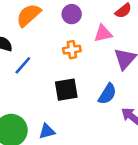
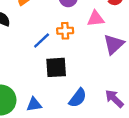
blue line: (23, 65) -> (42, 41), moved
blue semicircle: (107, 94) -> (78, 98), moved

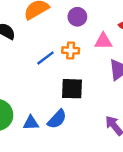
black square: (56, 67) -> (72, 89), moved
blue semicircle: (78, 98) -> (57, 119), moved

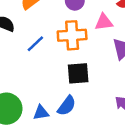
orange cross: (71, 50) -> (72, 35), size x1.6
blue line: (45, 58) -> (35, 44), moved

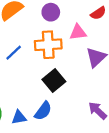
black square: (78, 73) -> (54, 80), turned -35

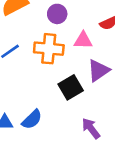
black square: (54, 80) -> (71, 87), moved

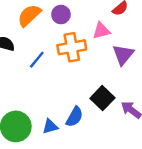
purple circle: (57, 14) -> (61, 15), moved
black square: (71, 87) -> (102, 98), moved

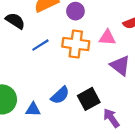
purple triangle: (123, 55) -> (120, 66), turned -50
blue semicircle: (74, 117) -> (60, 95), moved

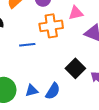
blue line: (40, 45) -> (27, 45), moved, turned 42
blue semicircle: (60, 95) -> (53, 91), moved

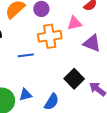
blue triangle: (32, 91) -> (25, 95), moved

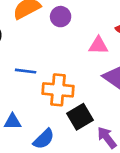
orange cross: (50, 36) -> (58, 90), moved

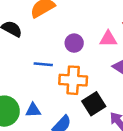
purple circle: (61, 17) -> (74, 43), moved

